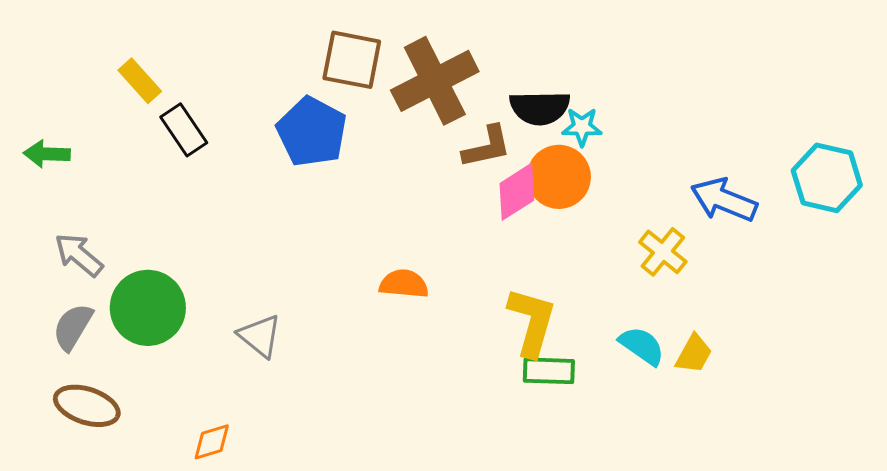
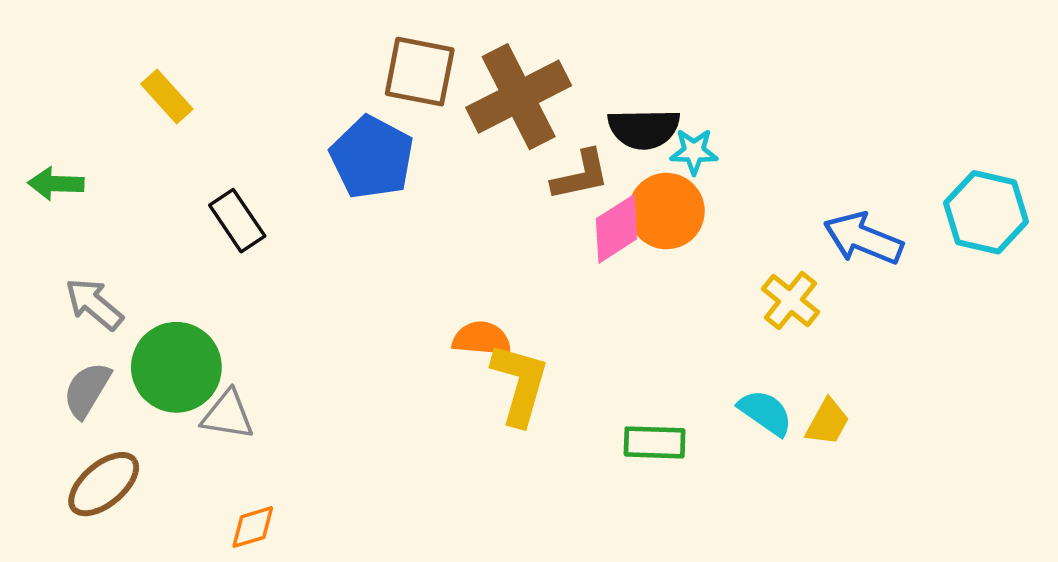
black rectangle: (184, 130) -> (237, 221), moved
yellow L-shape: (532, 322) -> (520, 384), moved
gray triangle: (260, 336) -> (228, 415), moved, turned -30
brown ellipse: (87, 406) -> (104, 484), turned -58

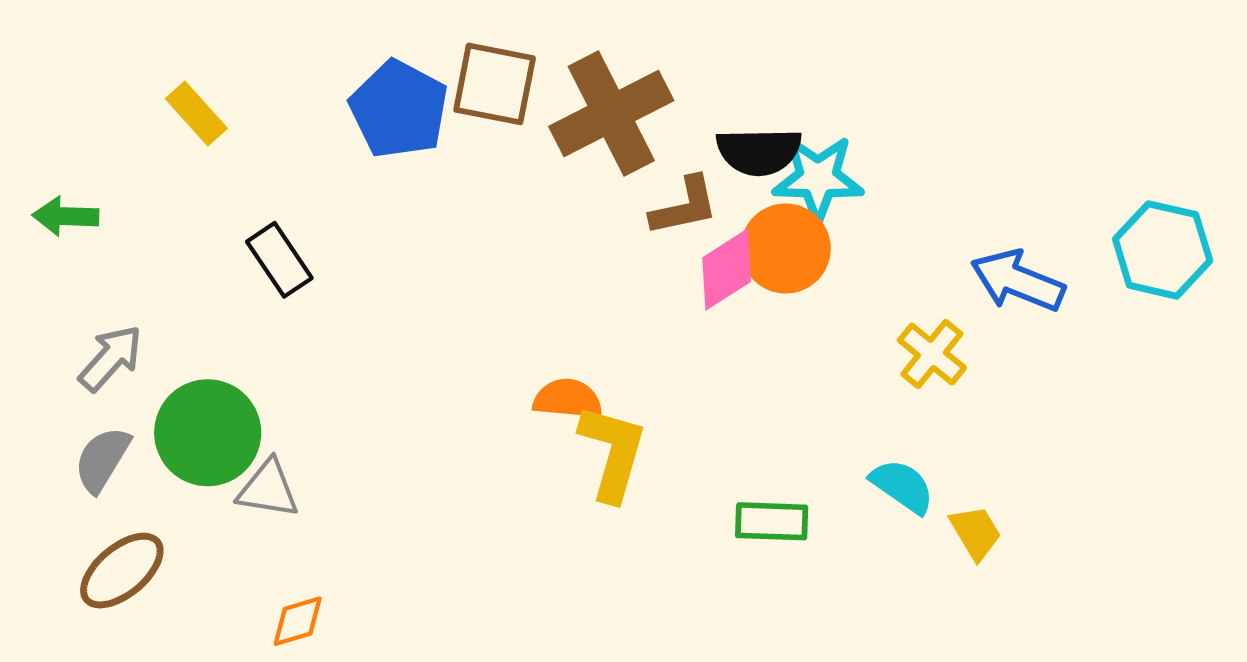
cyan star: (694, 151) -> (818, 178), size x1.6
blue pentagon: (372, 157) -> (399, 109), moved
gray arrow: (94, 304) -> (111, 358), turned 92
yellow trapezoid: (827, 422) -> (975, 533), moved, turned -60

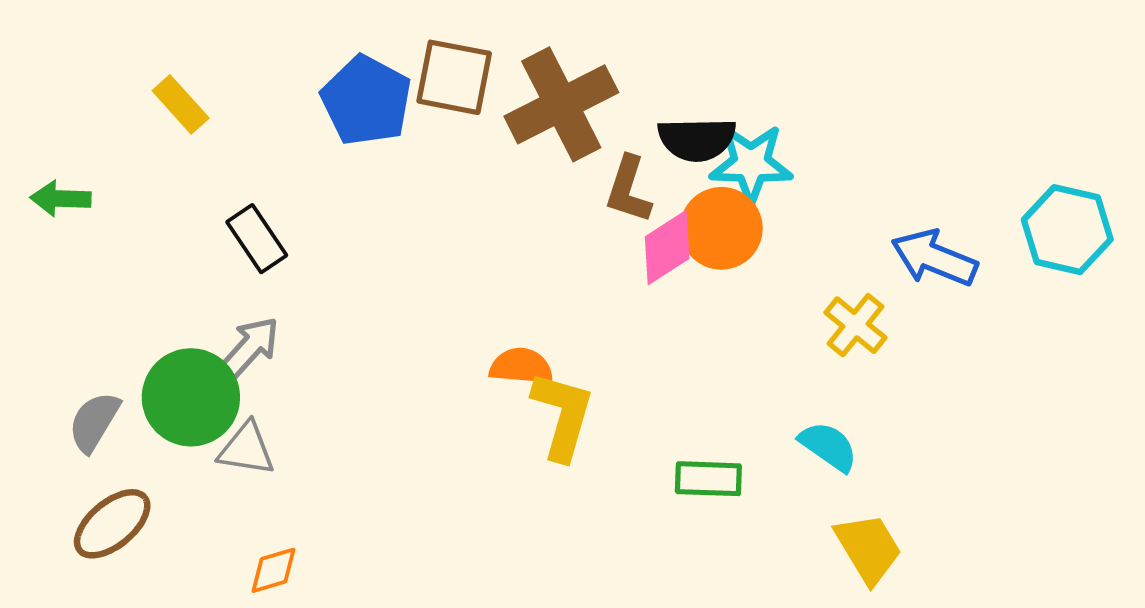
brown L-shape: (684, 206) -> (628, 190), turned 120
gray arrow: (111, 358) -> (250, 347), moved
yellow trapezoid: (975, 533) -> (868, 548), moved, size x1.4

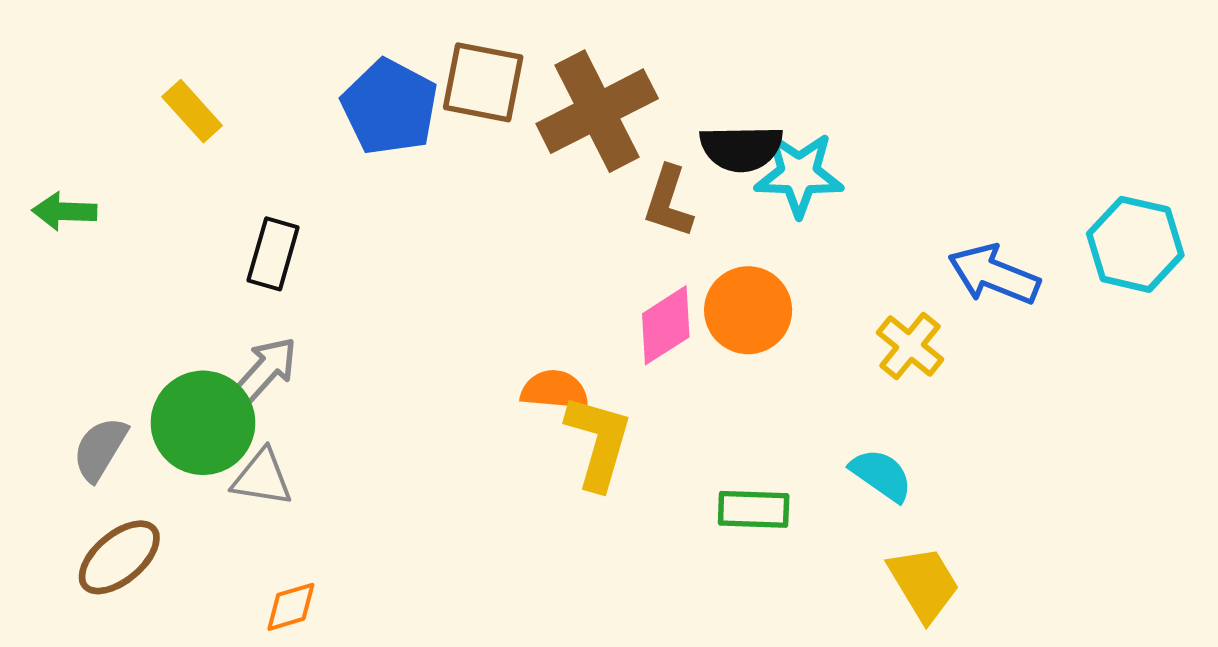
orange circle: (721, 228) -> (748, 310), moved
black rectangle: (257, 239) -> (273, 254), turned 50
pink diamond: (667, 248) -> (666, 325), moved

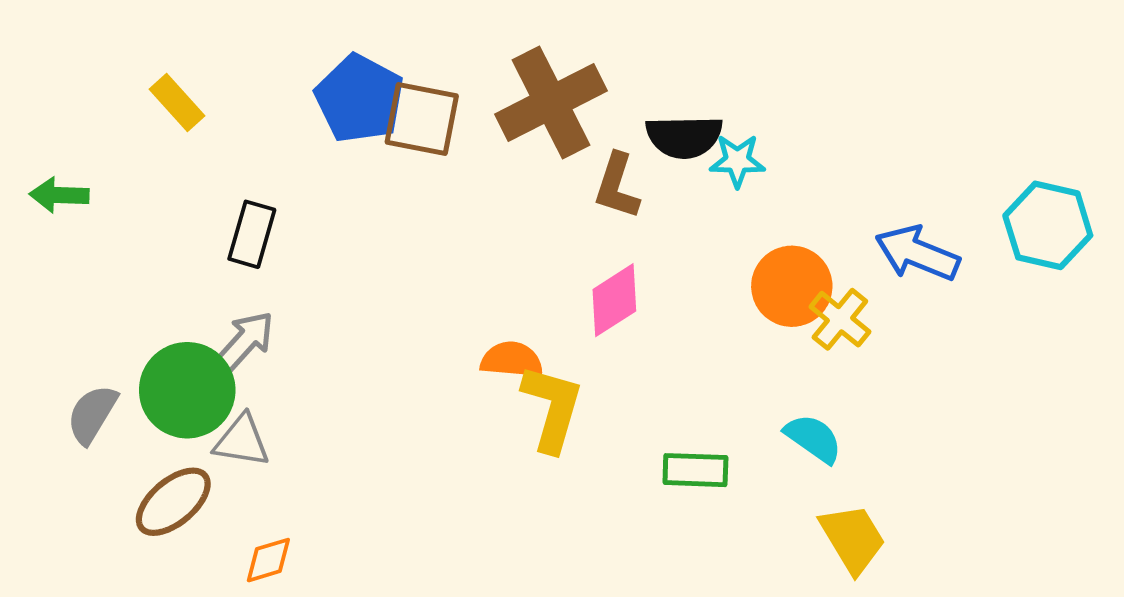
brown square: (483, 82) -> (422, 119), moved
cyan star: (799, 174) -> (737, 161), size x0.7
orange circle: (748, 310) -> (792, 286), moved
brown ellipse: (119, 557) -> (173, 502), moved

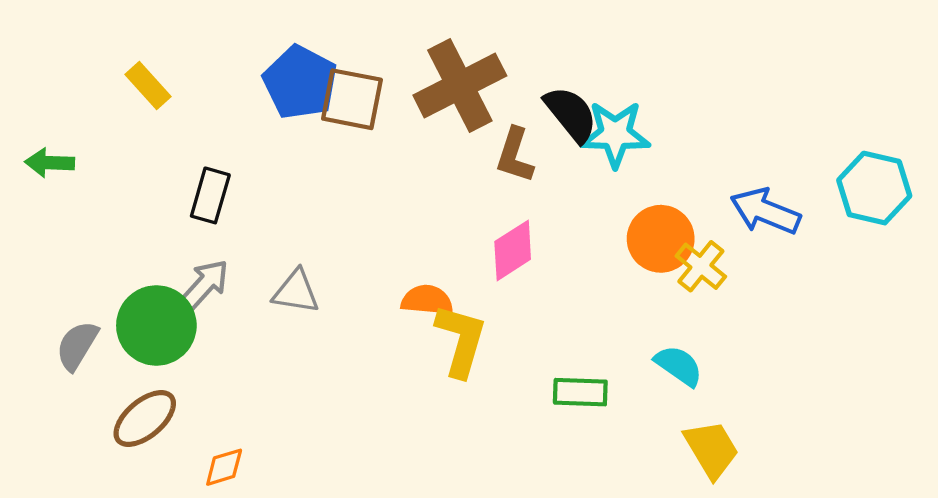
black semicircle: (684, 137) -> (571, 114), turned -128
cyan star: (737, 161) -> (615, 134), size x1.5
gray triangle: (242, 441) -> (296, 292), moved

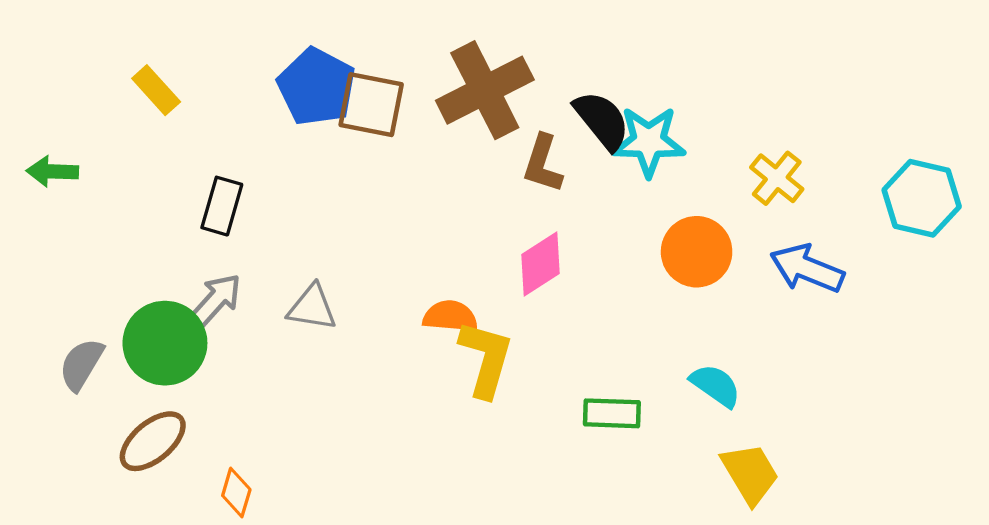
blue arrow: (765, 211) -> (807, 268), moved
yellow cross: (701, 266) -> (777, 178), moved
orange diamond: (224, 467) -> (236, 492), turned -57

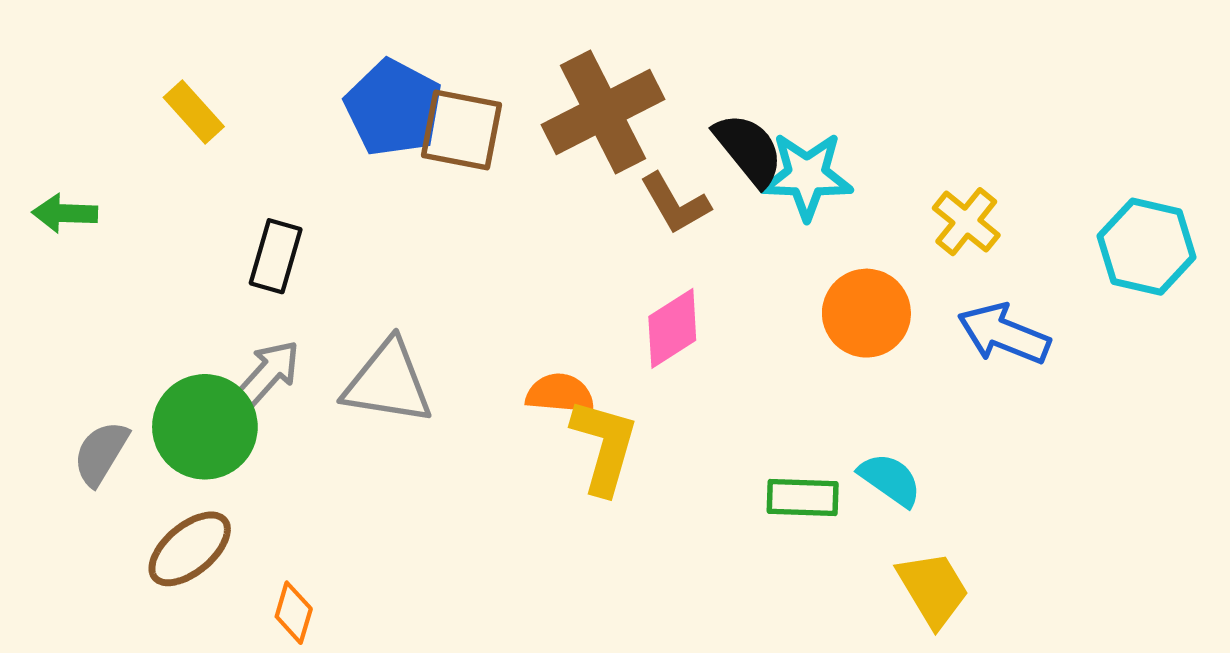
brown L-shape: (543, 164) -> (675, 204), turned -48
gray triangle: (312, 307) -> (388, 382), size x1.5
green rectangle: (612, 413) -> (803, 498), moved

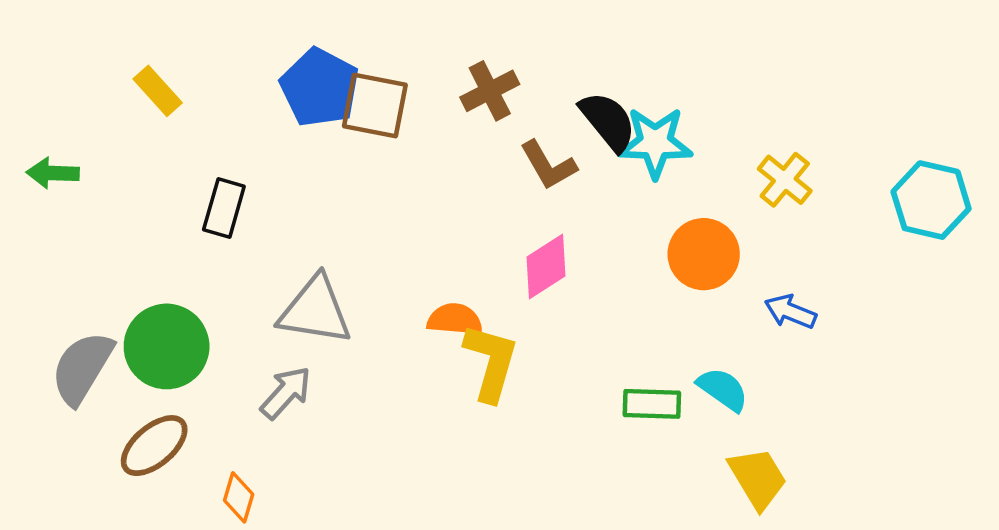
brown cross: (603, 112) -> (490, 91), size x0.6
blue arrow: (1004, 334) -> (790, 312), moved, size x0.7
gray arrow: (269, 373) -> (286, 393), moved
gray semicircle: (101, 453) -> (82, 368), size x1.4

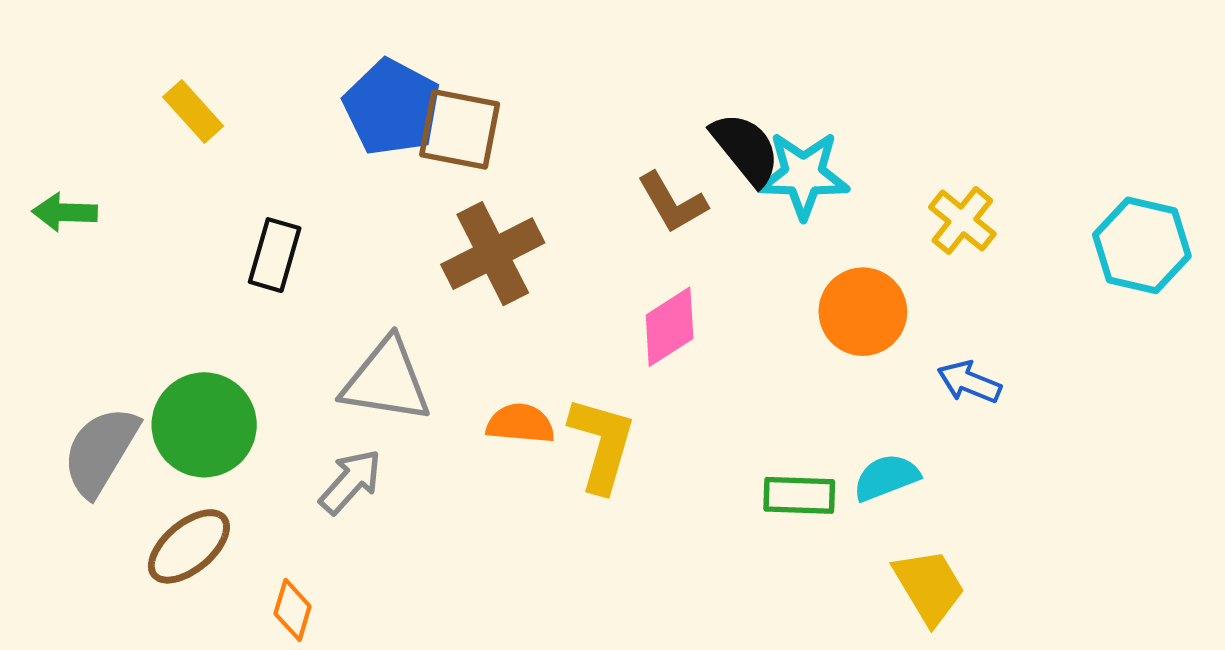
brown cross: (490, 91) -> (493, 254), moved, size x1.4
orange semicircle: (455, 319) -> (520, 424), moved
cyan semicircle: (723, 389) -> (886, 477), turned -56

